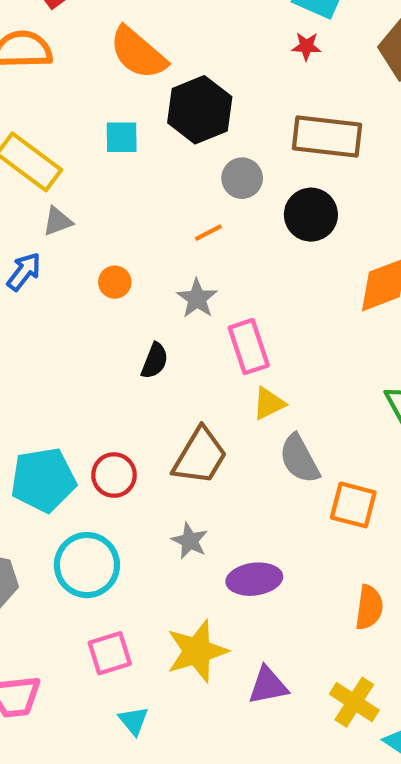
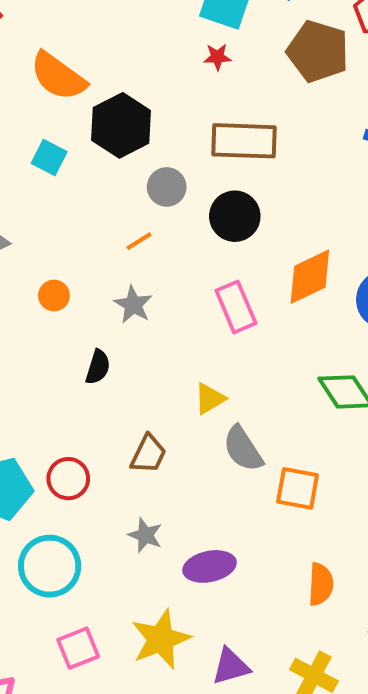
cyan square: (122, 137) -> (49, 158), turned 32
pink rectangle: (249, 347) -> (236, 307), moved
brown trapezoid: (200, 456) -> (148, 454), size x0.7

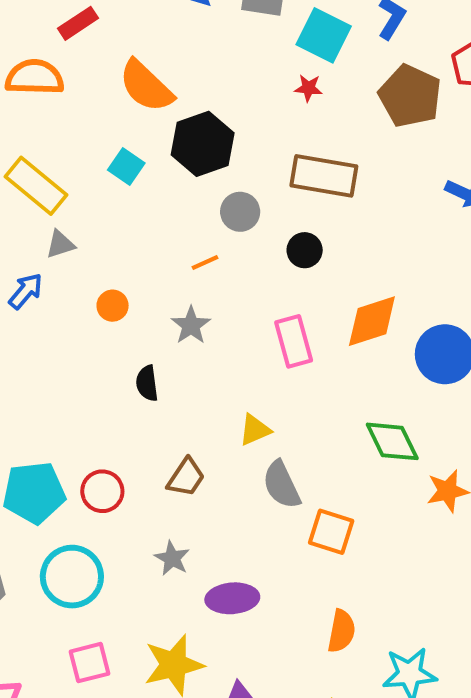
black circle: (235, 216) -> (305, 250), size x0.7
black semicircle: (98, 367) -> (147, 383), turned 148

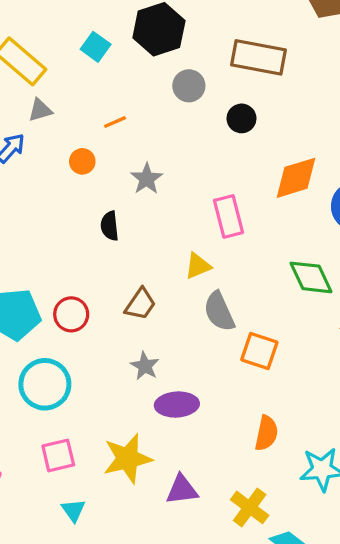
orange line: (205, 263) -> (115, 122), moved
pink rectangle: (294, 341) -> (228, 216), moved
gray star: (172, 558) -> (145, 366), moved

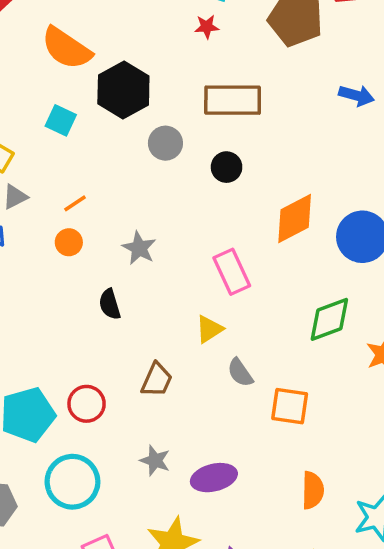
orange line: (115, 122) -> (75, 203), moved
green diamond: (311, 277) -> (329, 319), turned -75
gray semicircle: (219, 312) -> (240, 373), size x0.7
gray star: (145, 366) -> (155, 460), moved

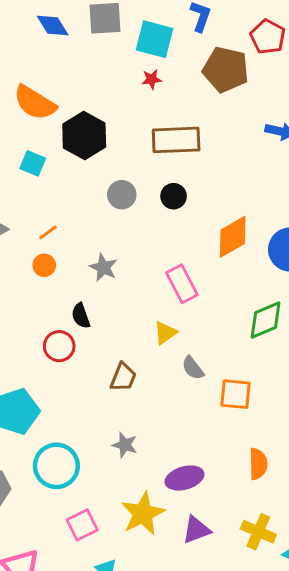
gray circle: (165, 143) -> (122, 195), moved
red circle: (87, 404) -> (59, 346), moved
purple ellipse: (214, 478) -> (185, 478), moved

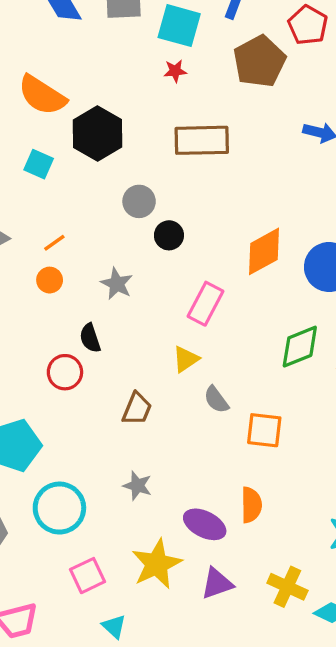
brown pentagon: (226, 69) -> (259, 61), turned 30
black circle: (174, 196) -> (169, 235), moved
pink rectangle: (182, 284) -> (206, 304), turned 54
orange semicircle: (258, 464) -> (251, 505), moved
purple ellipse: (185, 478) -> (205, 524), turned 42

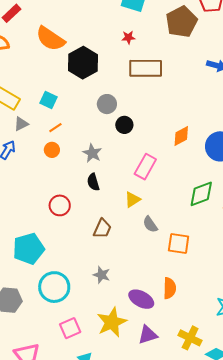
red star: (175, 71) -> (128, 37), moved
cyan square: (39, 164) -> (49, 100), moved
orange diamond: (264, 251) -> (181, 136), size x0.7
black semicircle: (90, 338) -> (93, 182), moved

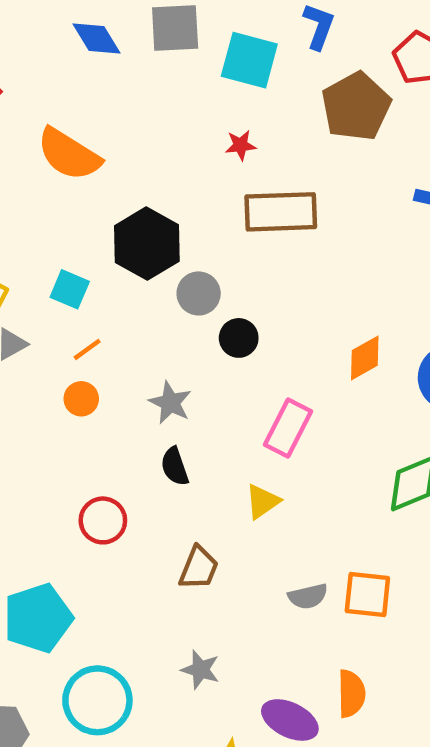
black hexagon: (83, 63) -> (147, 244), moved
gray semicircle: (150, 224) -> (308, 596), moved, turned -66

